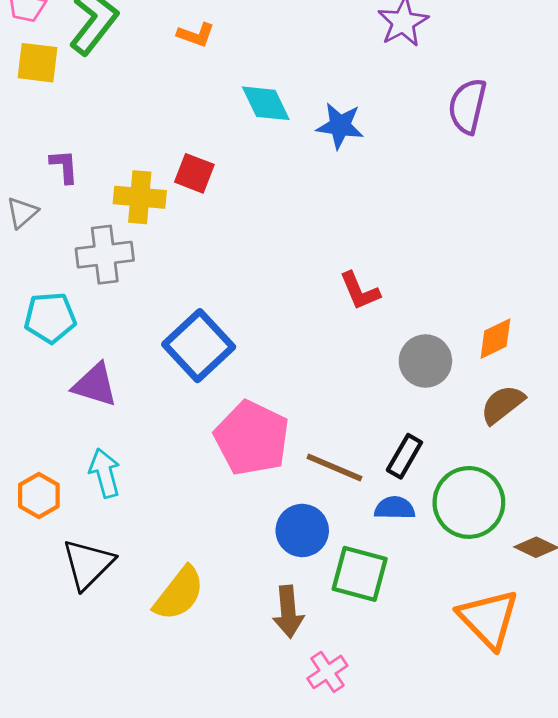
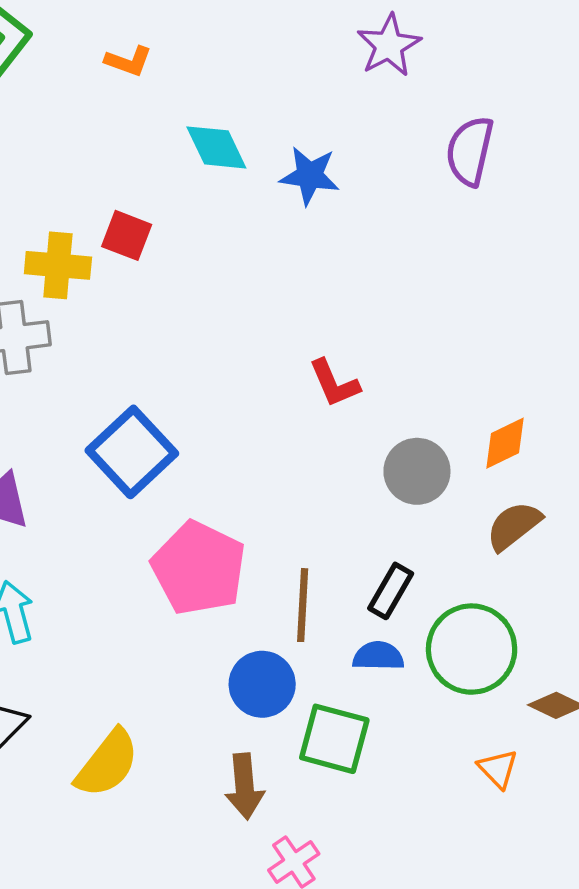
brown line: (334, 467) -> (303, 605), turned 70
orange triangle: (488, 619) -> (498, 769), moved, size x0.5

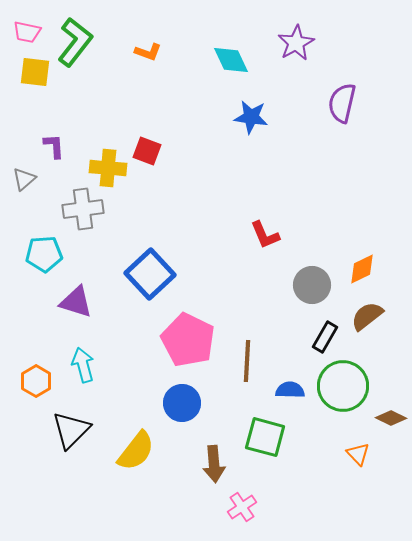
cyan diamond: (216, 147) -> (231, 60), moved
black rectangle: (391, 591) -> (325, 337), moved
blue circle: (262, 684) -> (182, 403), moved

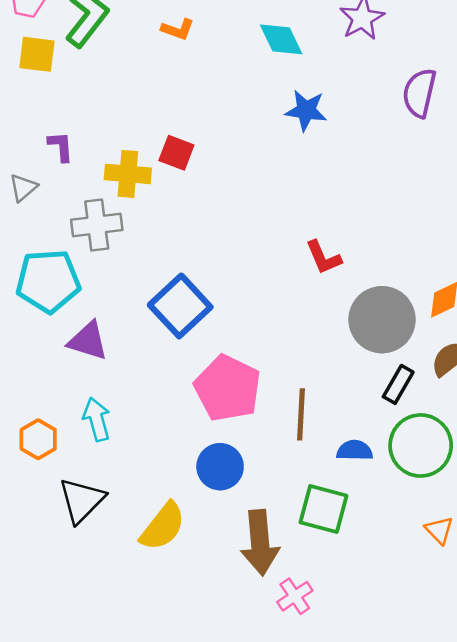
cyan pentagon: (44, 254) -> (48, 281), size x1.4
gray circle: (312, 285) -> (382, 320), size x1.4
brown arrow: (214, 464) -> (260, 543), size x1.4

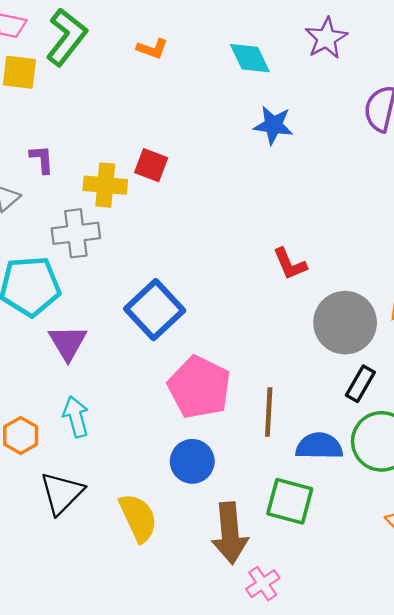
purple triangle: (88, 341) -> (68, 343), turned 42
blue semicircle: (355, 450) -> (319, 446), size x1.4
yellow semicircle: (163, 526) -> (138, 518), turned -63

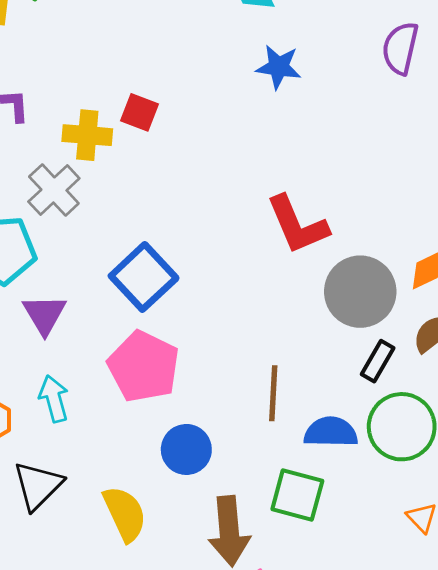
gray cross: (76, 233) -> (54, 190), turned -36
red L-shape: (290, 264) -> (297, 225), size x1.6
pink pentagon: (199, 387) -> (144, 367), moved

